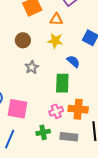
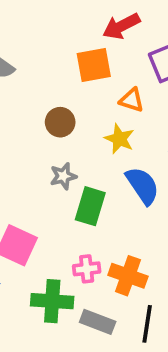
blue semicircle: (73, 61) -> (143, 186), size x1.5
green rectangle: (62, 83) -> (90, 206), moved
green cross: (43, 132) -> (52, 301), size x1.5

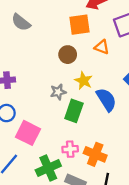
brown circle: (60, 122) -> (68, 55), moved
yellow star: (119, 139) -> (83, 81), moved
green cross: (52, 301) -> (48, 168), turned -30

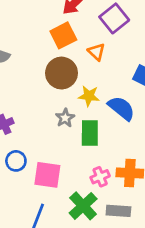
orange triangle: (102, 47) -> (96, 52), turned 42
brown circle: (68, 55) -> (62, 73), size x1.5

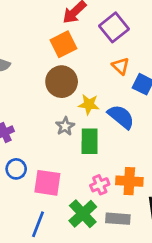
orange triangle: (96, 52) -> (121, 66), moved

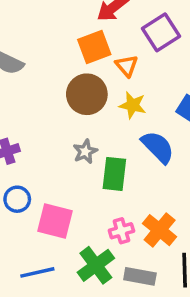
orange triangle: (121, 66) -> (127, 66), moved
yellow star: (89, 104) -> (133, 105), moved
orange cross: (129, 181) -> (160, 230), turned 30
blue line: (38, 224) -> (37, 272), turned 50

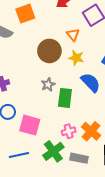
orange square: (94, 47) -> (25, 14), moved

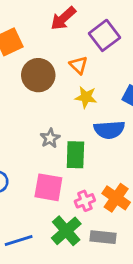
brown circle: (49, 51) -> (38, 75), moved
blue semicircle: (91, 82) -> (109, 130), turned 135
pink square: (30, 125) -> (48, 187), moved

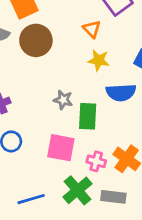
brown circle: (38, 75) -> (36, 40), moved
gray star: (50, 138) -> (63, 100), turned -30
pink cross: (85, 201) -> (96, 161), turned 36

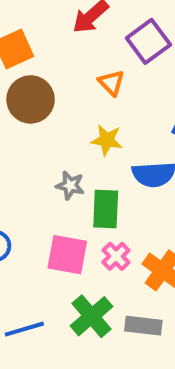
yellow star: (99, 60) -> (107, 140), moved
pink cross: (96, 161) -> (116, 256), moved, turned 30

